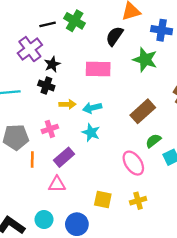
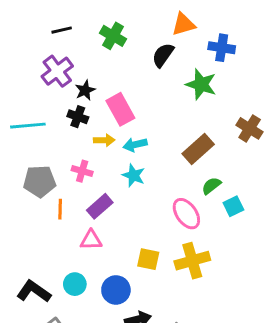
black line: (48, 24) -> (62, 30), moved
pink rectangle: (98, 69) -> (120, 109), moved, turned 60
pink cross: (50, 129) -> (82, 171), turned 35
yellow cross: (138, 201) -> (192, 261), size x1.6

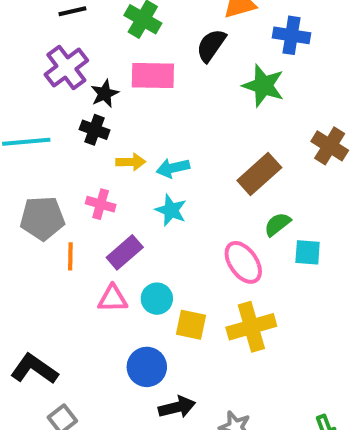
pink rectangle: (120, 109) -> (153, 76), moved, turned -60
cyan square: (233, 206) -> (308, 252), turned 30
cyan circle: (75, 284) -> (157, 299), moved

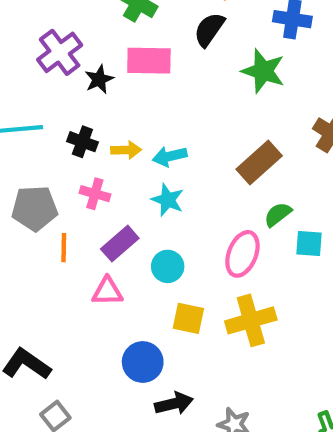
black cross: (95, 130) -> (82, 142), moved
pink ellipse: (243, 262) -> (242, 254), turned 57
cyan circle: (157, 299) -> (168, 266), moved

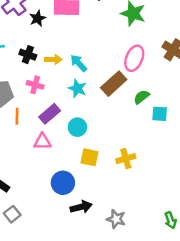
cyan arrow: (170, 156) -> (79, 63), turned 60
brown rectangle: (259, 162) -> (114, 84), moved
pink ellipse: (242, 254) -> (134, 58), moved
yellow cross: (251, 320) -> (126, 159), size x0.7

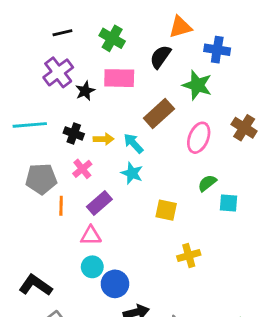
brown rectangle: (114, 84) -> (159, 114), moved
pink cross: (35, 85) -> (82, 169), turned 35
cyan circle: (77, 127) -> (92, 267), moved
yellow square: (90, 157) -> (166, 210), moved

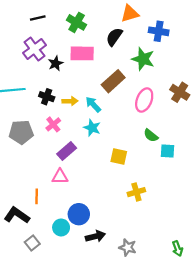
green semicircle: (207, 183) -> (151, 135), turned -104
orange line: (61, 206) -> (37, 196), moved
cyan circle: (92, 267) -> (61, 227), moved

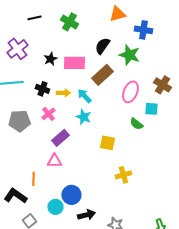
black semicircle: (114, 37) -> (102, 46), moved
purple cross: (34, 49) -> (17, 49), moved
pink rectangle: (82, 53) -> (74, 63), moved
cyan square: (167, 151) -> (151, 109), moved

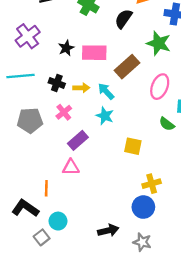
black semicircle: (102, 46) -> (123, 19), moved
blue circle: (71, 195) -> (143, 207), moved
cyan circle: (55, 207) -> (58, 221), moved

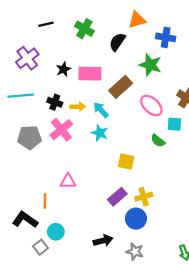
pink ellipse: (160, 87) -> (151, 105), turned -70
pink cross: (64, 112) -> (61, 130), size x1.5
purple rectangle: (78, 140) -> (117, 197), moved

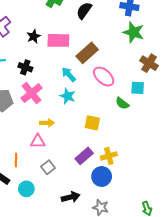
green star: (150, 65) -> (134, 32), moved
pink ellipse: (151, 105) -> (104, 77), moved
yellow arrow: (78, 107) -> (47, 123), moved
gray square: (40, 247) -> (48, 167), moved

